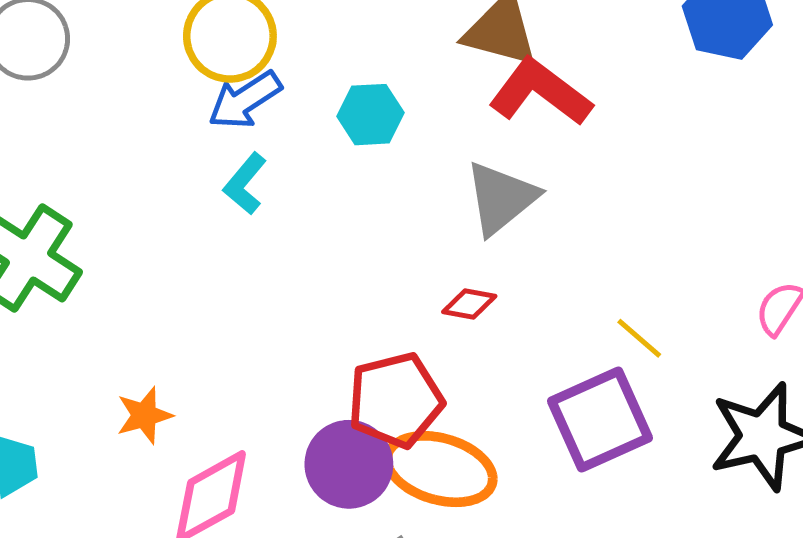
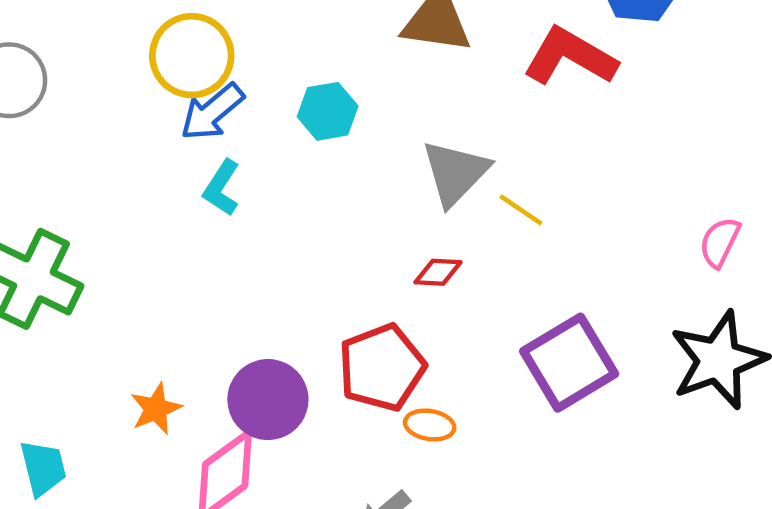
red L-shape: (540, 92) -> (570, 57), moved
yellow line: (639, 338) -> (521, 210), moved
purple circle: (349, 464) -> (268, 400), moved
orange ellipse: (440, 469) -> (430, 425), size x0.5

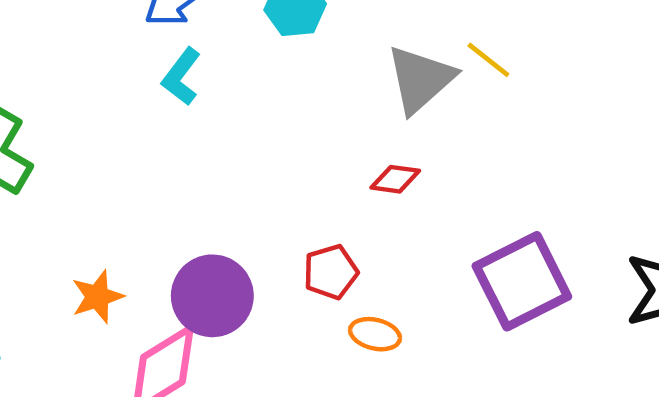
yellow line: (521, 210) -> (488, 60), moved
red pentagon: (382, 367) -> (331, 272), size x0.6

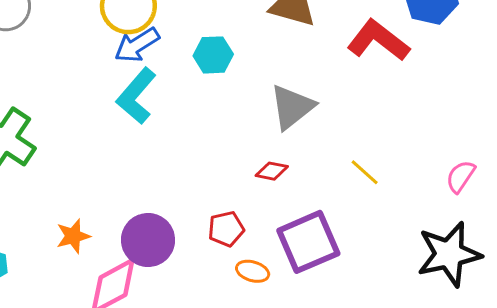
yellow line: (488, 60) -> (365, 172), moved
cyan L-shape: (181, 77) -> (136, 96), size x1.5
purple square: (522, 281) -> (308, 242), moved

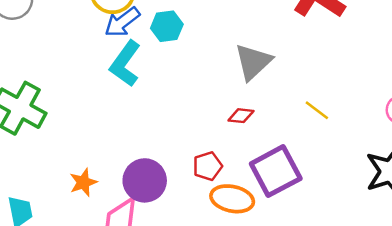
cyan hexagon: (213, 55) -> (167, 26), moved
orange ellipse: (253, 271) -> (232, 199), size x1.6

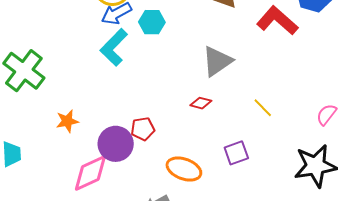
red pentagon: (208, 166) -> (143, 129), moved
purple square: (276, 171) -> (236, 153), moved, size x0.6
orange star: (83, 182) -> (67, 121), moved

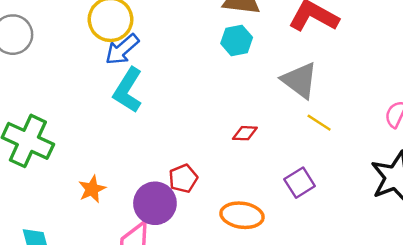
cyan hexagon: (152, 22) -> (237, 40), moved
gray triangle: (217, 61) -> (300, 80), moved, turned -36

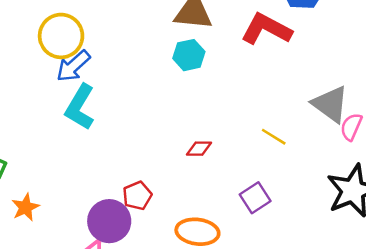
gray triangle: (300, 80) -> (330, 104), moved
orange star: (92, 189) -> (25, 207), moved

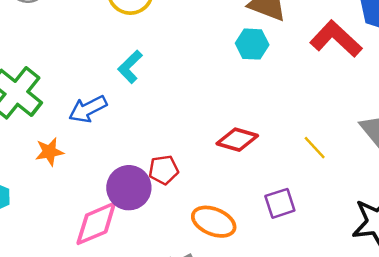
blue arrow: (73, 66) -> (88, 109), moved
cyan L-shape: (80, 107) -> (130, 67), size x0.7
red diamond: (199, 149) -> (237, 140), size x1.5

